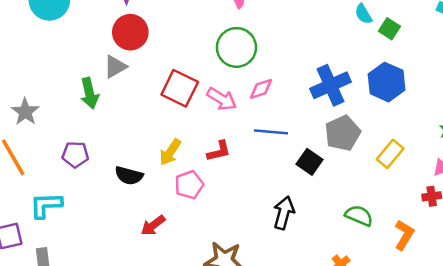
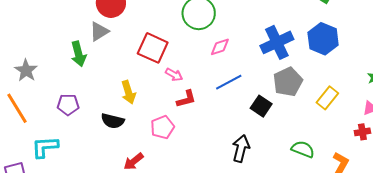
pink arrow: (222, 99) -> (174, 75), moved, size x0.7
blue line: (271, 132) -> (229, 82), turned -32
yellow arrow: (170, 152) -> (128, 92), moved, turned -50

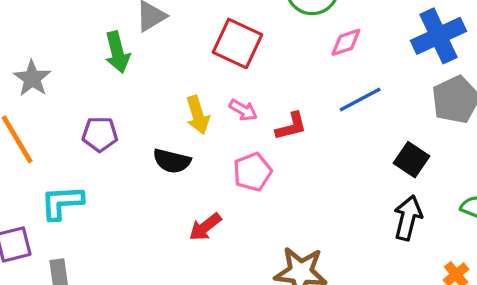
pink arrow: (174, 75) -> (243, 110), moved
black square: (261, 106) -> (411, 160), moved
black arrow: (241, 148) -> (408, 218), moved

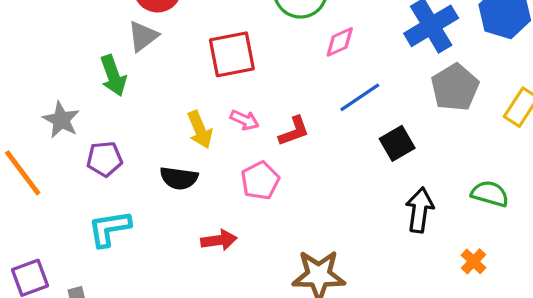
red square: (237, 43) -> (232, 54), turned -30
gray star: (32, 78) -> (61, 120), moved
black square: (411, 160) -> (397, 143), moved, turned 32
cyan L-shape: (62, 202) -> (109, 228), moved
red arrow: (205, 227) -> (219, 240), turned -144

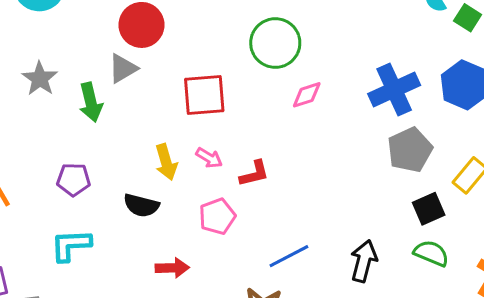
blue line: (360, 97) -> (289, 256), moved
gray star: (61, 120) -> (40, 79), moved
black square: (397, 143) -> (429, 209), moved

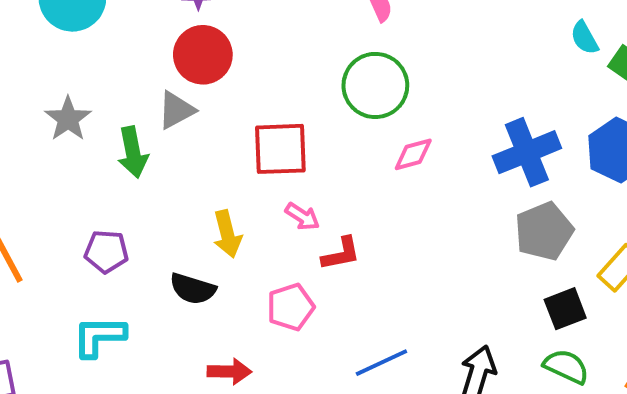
pink arrow: (209, 158) -> (302, 217), moved

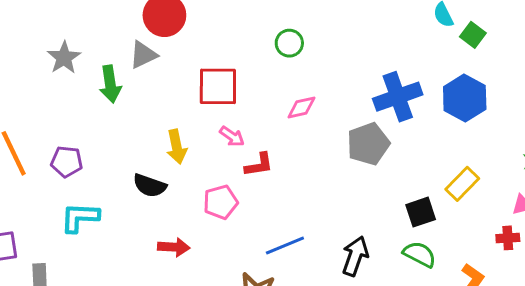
green circle: (375, 85) -> (289, 43), size x0.6
pink diamond: (413, 154) -> (301, 107), moved
gray pentagon: (544, 231) -> (368, 144), moved
purple pentagon: (106, 251) -> (67, 162), moved

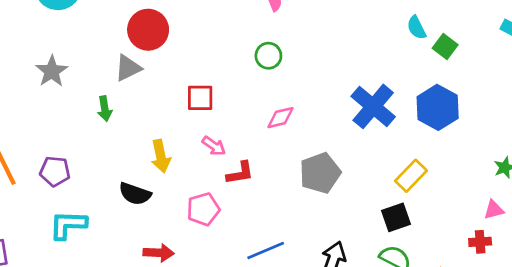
green arrow: (110, 84) -> (105, 109), moved, size x0.7
red square: (218, 86) -> (200, 98), size x0.7
blue cross: (398, 97) -> (373, 106), turned -30
gray pentagon: (368, 144) -> (320, 173), moved
yellow rectangle: (462, 184) -> (411, 176), moved

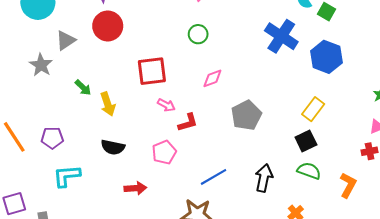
gray triangle: (128, 68) -> (66, 40), moved
red square: (200, 98) -> (152, 71), size x1.4
blue cross: (373, 106) -> (281, 36), moved
green arrow: (105, 109) -> (83, 88), turned -30
yellow arrow: (161, 156) -> (108, 104), moved

